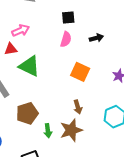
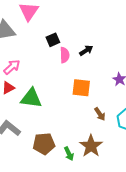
pink semicircle: (66, 39) -> (65, 55), moved
brown arrow: (78, 107) -> (100, 114), moved
brown pentagon: (27, 113) -> (44, 144), turned 30

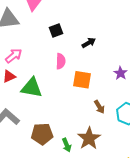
pink semicircle: (65, 55) -> (61, 61), moved

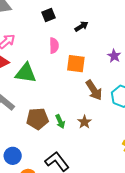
brown arrow: (99, 107) -> (94, 90), size x1.5
brown star: (89, 138) -> (84, 122), size x0.6
green arrow: (67, 145) -> (60, 122), moved

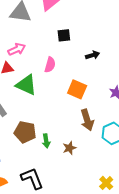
pink semicircle: (54, 46) -> (50, 65), moved

